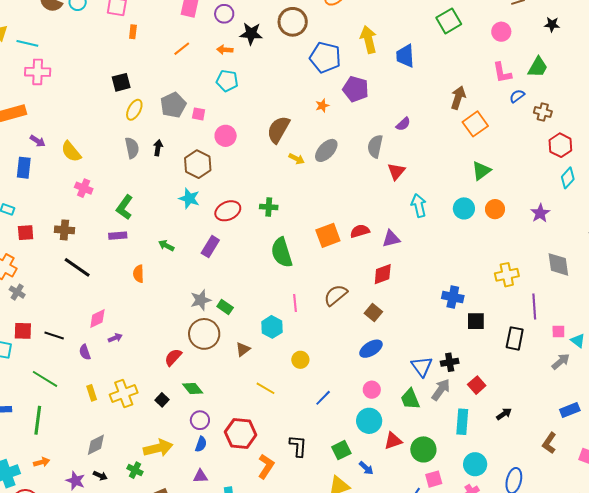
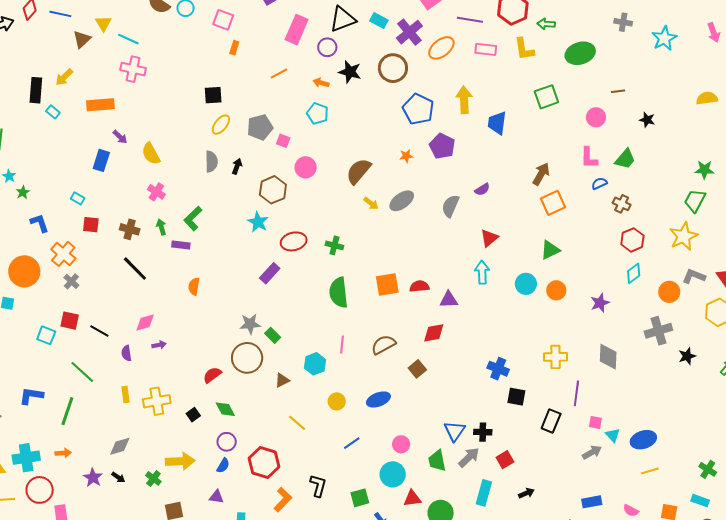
red triangle: (396, 171) -> (489, 238), moved
green arrow: (166, 246) -> (161, 227), moved, turned 35
blue ellipse: (371, 349) -> (378, 400), moved

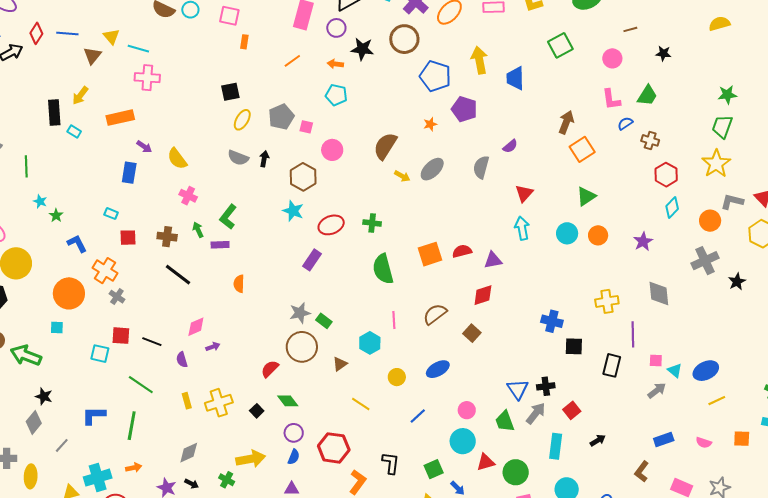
gray semicircle: (211, 162) -> (238, 158), turned 120

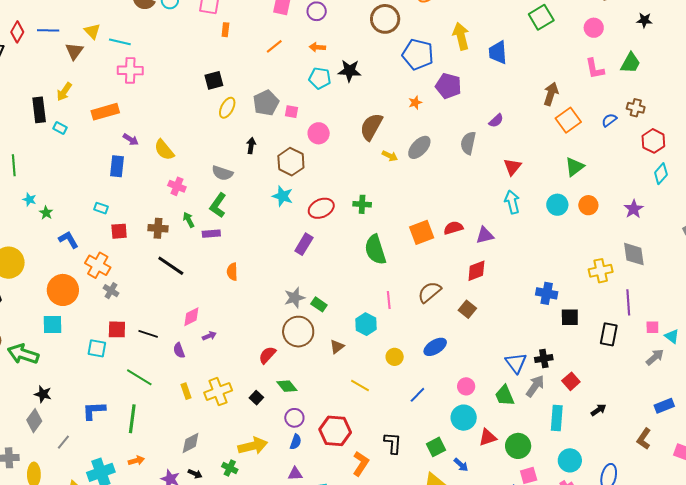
black star: (362, 49) -> (350, 71), moved
blue semicircle: (625, 123) -> (609, 120), moved
gray semicircle: (238, 158) -> (222, 173), moved
gray diamond: (659, 293) -> (634, 254), moved
cyan square: (57, 327) -> (53, 325), size x1.5

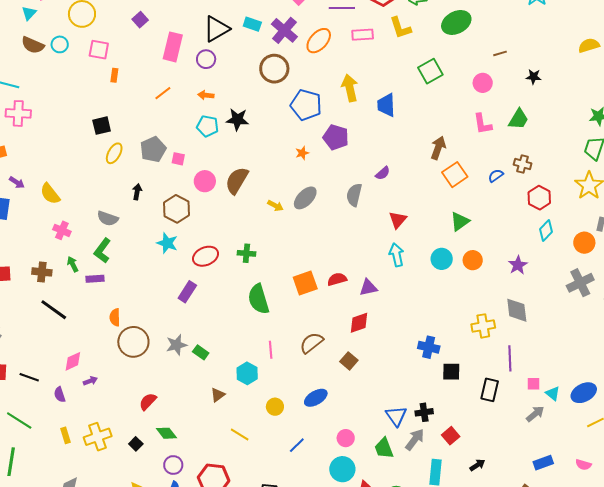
brown semicircle: (371, 127) -> (237, 180), moved
brown circle: (298, 332) -> (133, 342), moved

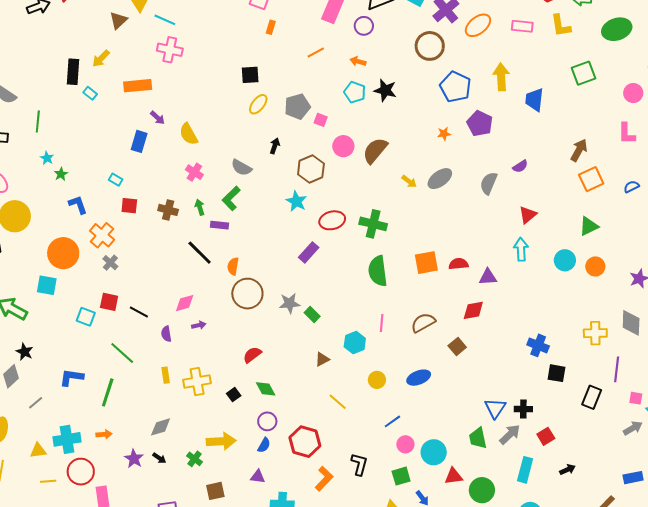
green cross: (246, 253) -> (373, 224), size x1.5
black line: (54, 310) -> (200, 253), moved
pink circle: (346, 438) -> (405, 444), moved

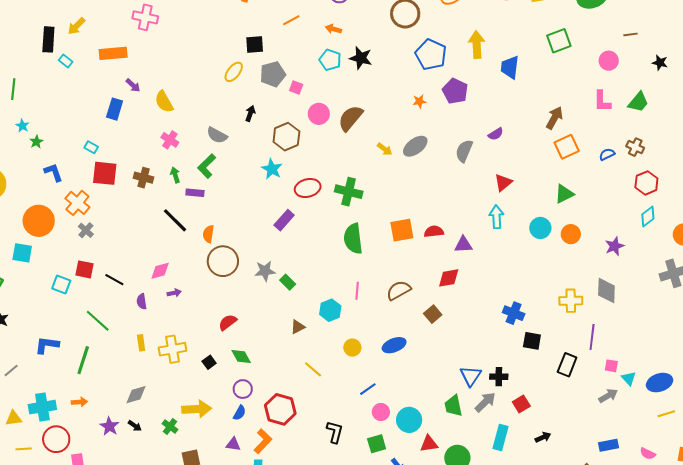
black square: (250, 75) -> (255, 44), moved
red square: (129, 206) -> (105, 173), size x1.5
orange L-shape: (324, 479) -> (263, 441), moved

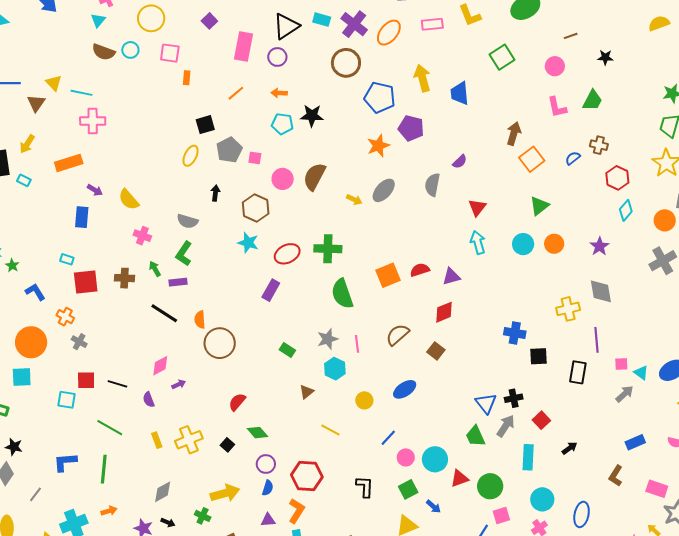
orange star: (419, 101) -> (378, 146), size x1.6
orange cross: (77, 203) -> (65, 317), size x0.7
gray star: (265, 271) -> (328, 339), moved

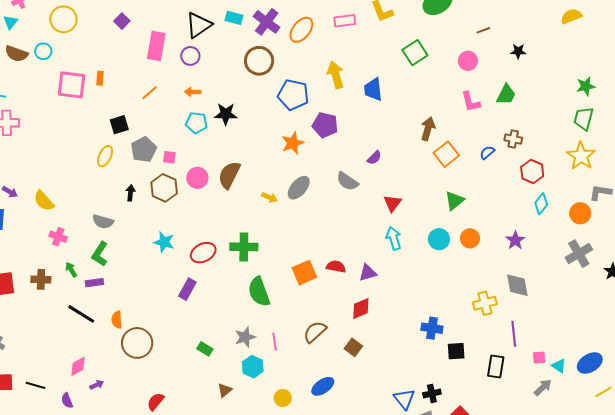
pink square: (170, 53) -> (71, 85), moved, size x1.4
gray semicircle: (432, 185) -> (347, 181), turned -65
brown hexagon: (256, 208) -> (164, 188), moved
red semicircle: (420, 270) -> (336, 267), turned 30

